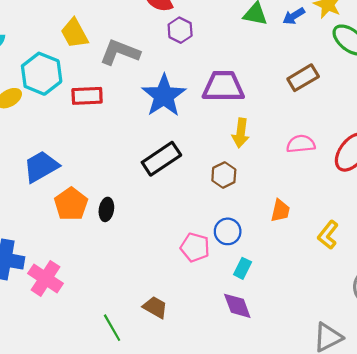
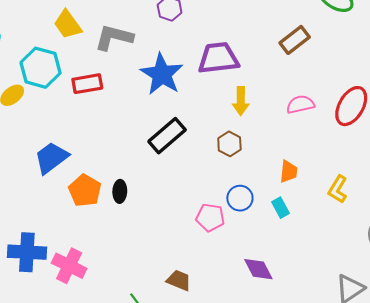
cyan rectangle: (243, 268) -> (280, 208), moved, turned -48

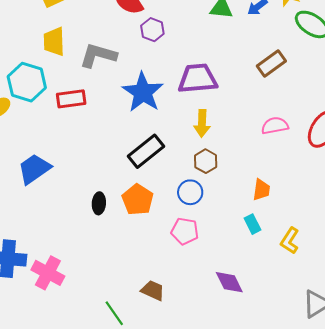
yellow trapezoid: (68, 24) -> (54, 42), turned 32
yellow arrow: (241, 101) -> (202, 123), moved
yellow L-shape: (338, 189) -> (290, 241), moved
orange pentagon: (85, 191) -> (138, 200), moved
blue circle: (240, 198) -> (190, 192), moved

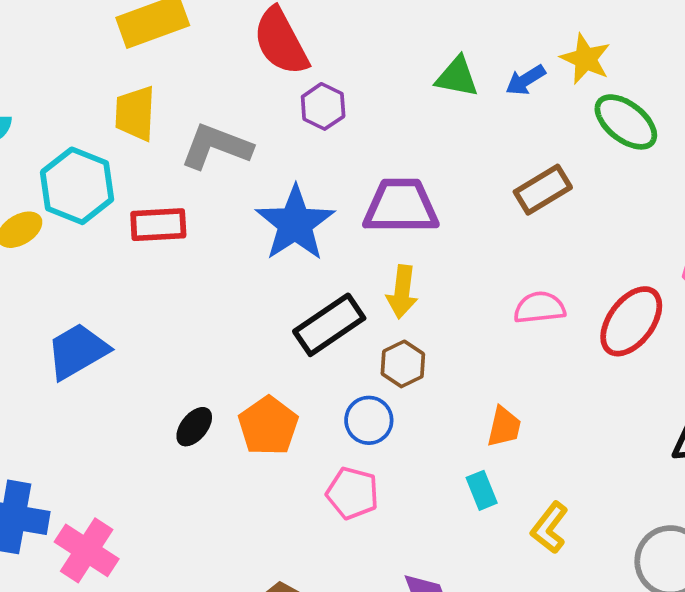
black rectangle: (146, 151) -> (329, 325), moved
black ellipse: (99, 203) -> (194, 427), turned 30

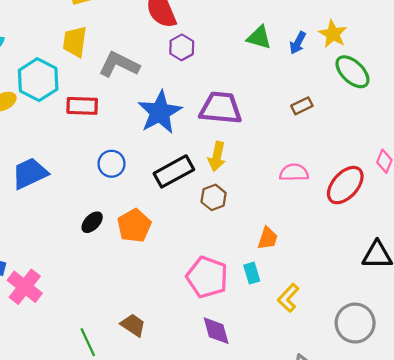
blue arrow: (525, 80) -> (298, 43), turned -35
brown rectangle: (543, 190) -> (302, 106), size x0.7
blue circle: (369, 420) -> (112, 164), moved
pink pentagon: (352, 493) -> (207, 277), moved, size x1.4

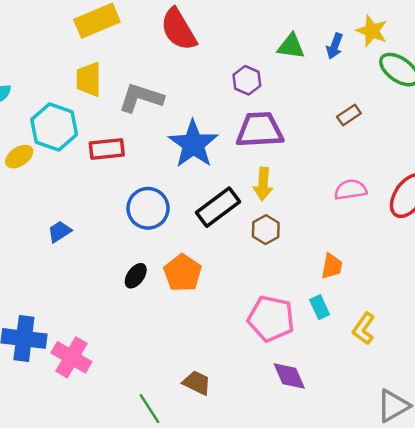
purple hexagon: (182, 47) -> (247, 80), moved
blue circle: (112, 164) -> (148, 208), size x1.4
blue trapezoid: (30, 173) -> (59, 232), size x0.6

